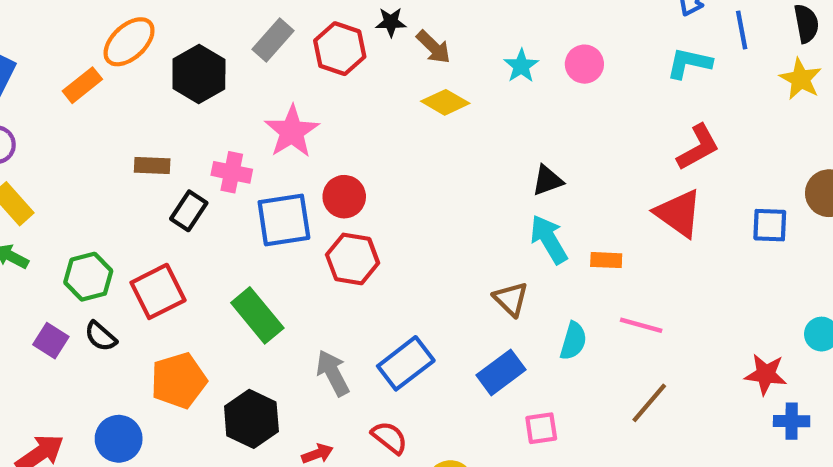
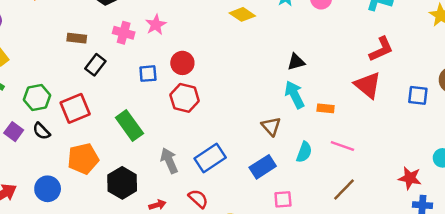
pink star: (292, 132) -> (156, 25), size x0.7
pink cross: (232, 172) -> (124, 33), moved
blue square: (284, 220) -> (148, 74), size x0.6

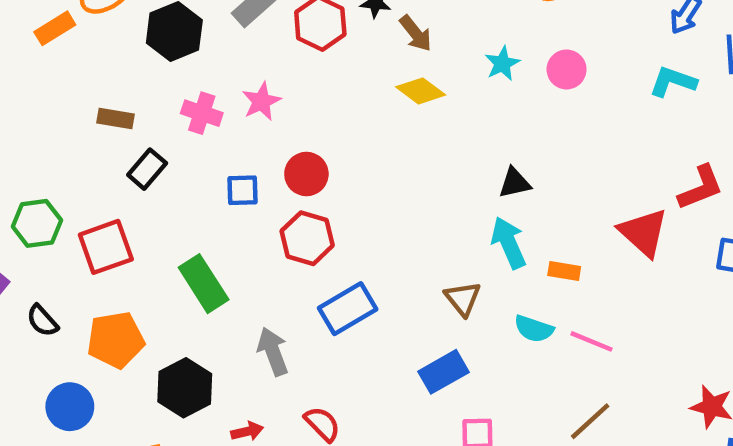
red L-shape: (381, 49) -> (701, 188), moved
black semicircle: (41, 131) -> (42, 321), moved
cyan semicircle: (304, 152) -> (534, 329), moved, turned 85
blue rectangle: (210, 158) -> (348, 309), moved
blue circle: (48, 189) -> (70, 407), moved

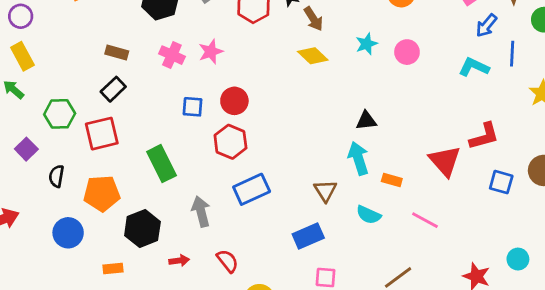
black rectangle: (147, 169) -> (113, 89), moved
black semicircle: (42, 321) -> (56, 176), turned 45
pink line: (592, 341) -> (425, 220), moved

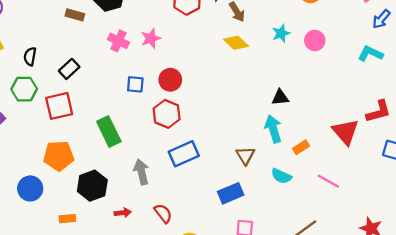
brown rectangle: (117, 53) -> (75, 15), moved
black semicircle: (56, 176) -> (30, 56), moved
orange rectangle: (392, 180) -> (301, 147), turned -49

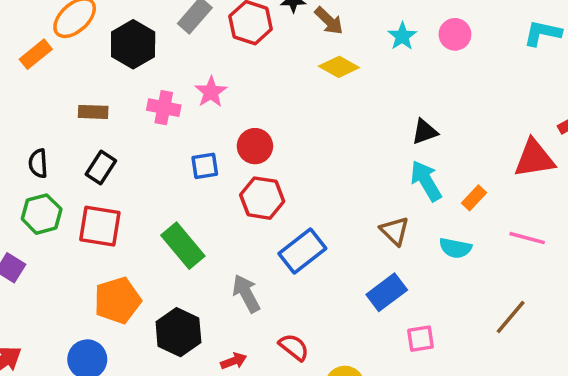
brown rectangle: (75, 15) -> (93, 112), moved
red square: (59, 106) -> (100, 226), turned 36
red triangle: (345, 132) -> (534, 158), turned -44

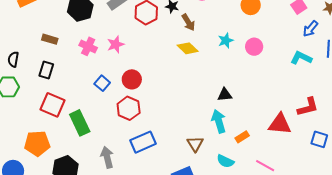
blue square: (205, 166) -> (102, 83), turned 35
black rectangle: (101, 167) -> (46, 70), turned -30
red square: (100, 226) -> (53, 105), moved

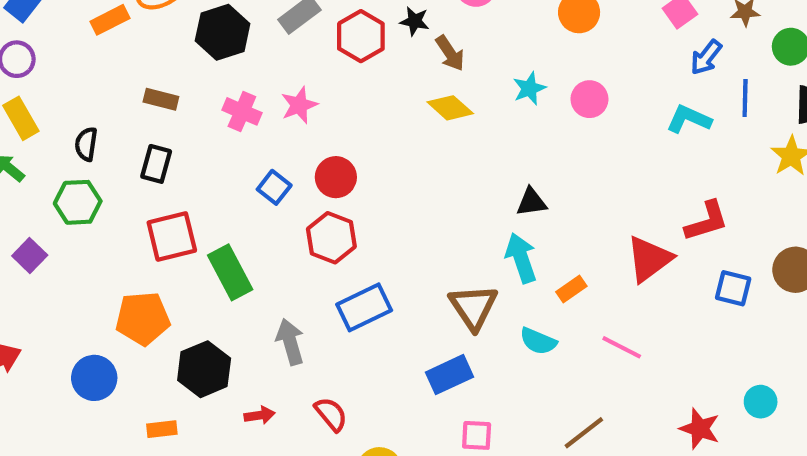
red square: (53, 105) -> (172, 237), turned -35
red triangle: (280, 124) -> (649, 259), turned -40
brown triangle: (195, 144) -> (473, 307), size x1.4

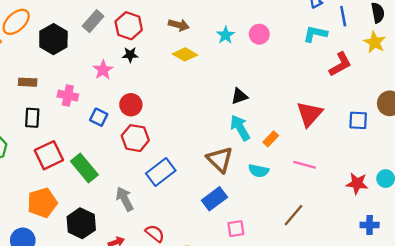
black star: (415, 21) -> (130, 55), moved
brown arrow: (450, 53) -> (179, 25), turned -30
pink cross: (242, 111) -> (68, 96), moved
red L-shape: (707, 221) -> (340, 64), moved
red star: (700, 429) -> (357, 183), moved

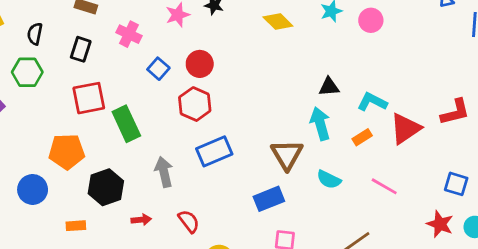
cyan L-shape: (315, 34) -> (372, 102), moved
red L-shape: (340, 64) -> (455, 112), moved
blue square: (358, 120) -> (456, 184), moved
orange rectangle: (271, 139) -> (362, 137), moved

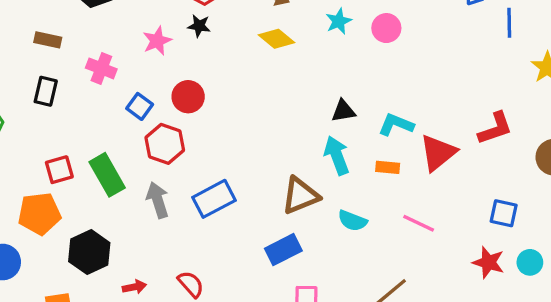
red square: (89, 98) -> (59, 170), moved, size x0.7
red hexagon: (195, 104) -> (165, 144), moved
orange rectangle: (362, 137) -> (388, 167), turned 42
brown triangle: (287, 155) -> (300, 196), turned 44
gray arrow: (164, 172) -> (158, 200), moved

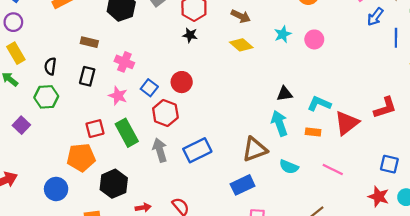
pink star: (157, 41) -> (118, 96), moved, turned -30

